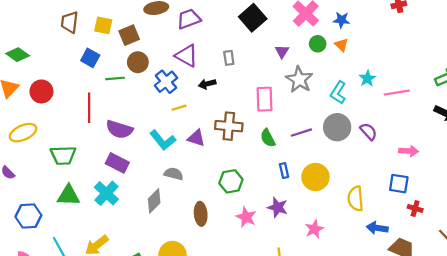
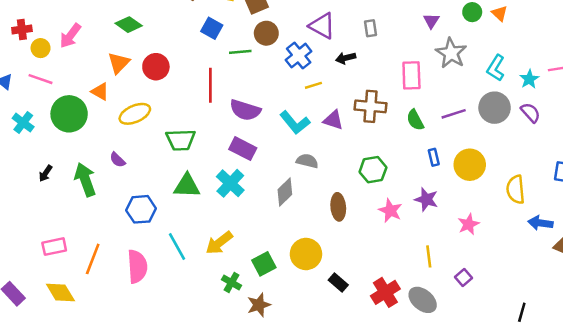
cyan star: (367, 78) -> (529, 79), moved

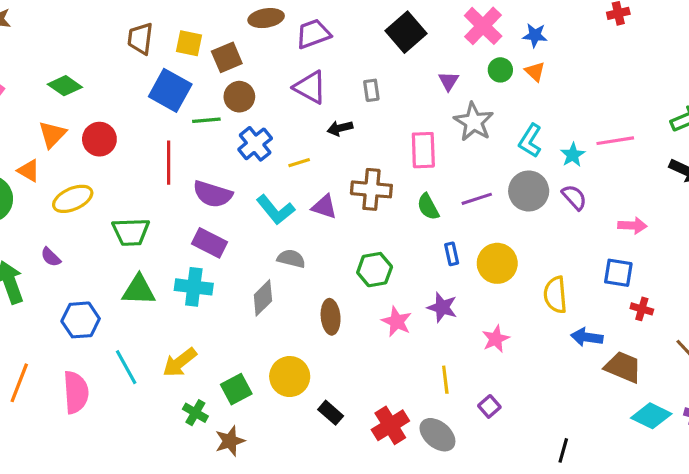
blue square: (212, 28) -> (170, 90), size x1.5
blue cross: (299, 56) -> (255, 144), moved
cyan cross: (230, 183) -> (194, 287), turned -36

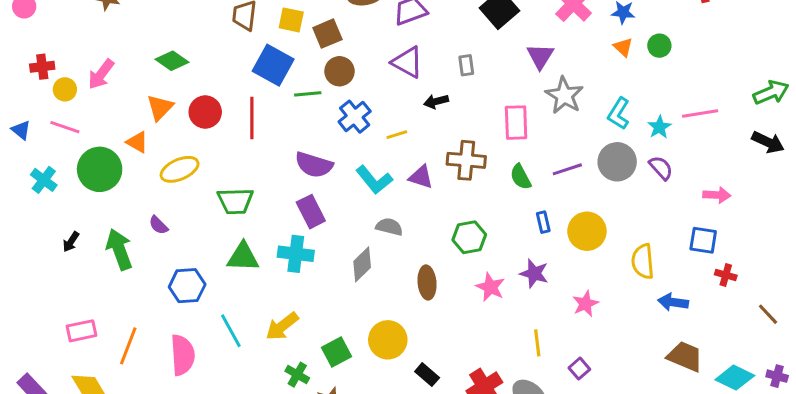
green circle: (500, 70) -> (659, 46), moved
purple triangle: (448, 81) -> (540, 56), size x1.4
red line: (169, 163) -> (252, 118), moved
purple rectangle: (209, 243) -> (311, 212), turned 36
brown trapezoid: (623, 367) -> (685, 356), moved

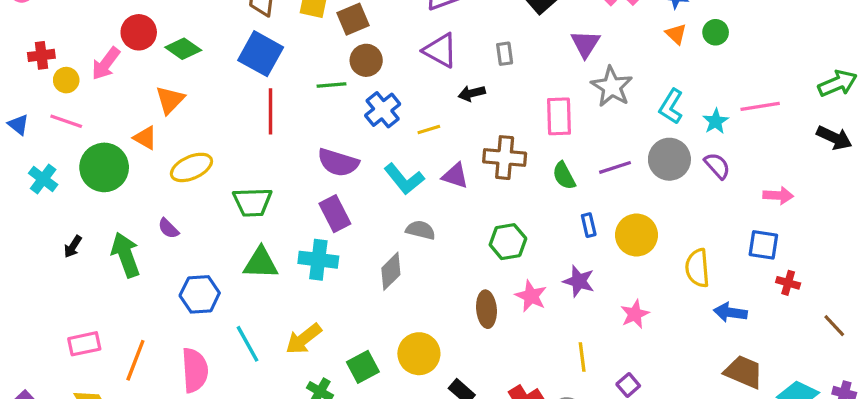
blue square: (273, 65) -> (261, 54), moved
red circle: (205, 112) -> (139, 32), moved
brown ellipse: (427, 283) -> (486, 309), moved

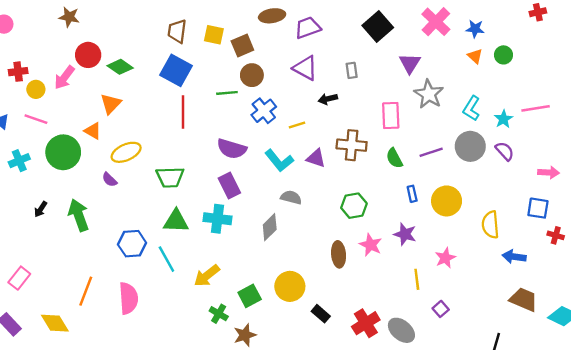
cyan cross: (43, 179) -> (19, 161), turned 30
purple semicircle: (168, 228) -> (109, 180), moved
pink rectangle: (84, 344) -> (19, 278), moved, turned -40
cyan line: (247, 344) -> (166, 259), moved
yellow line: (582, 357) -> (417, 279), moved

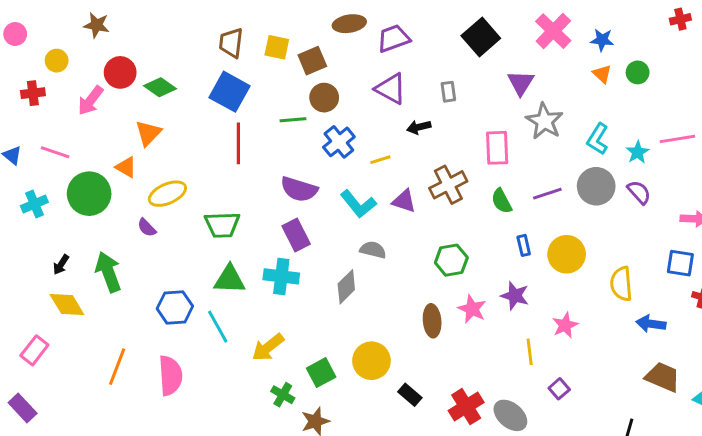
yellow circle: (36, 89) -> (57, 61), moved
brown cross: (352, 145) -> (448, 185), turned -32
yellow diamond: (55, 323) -> (67, 305), moved

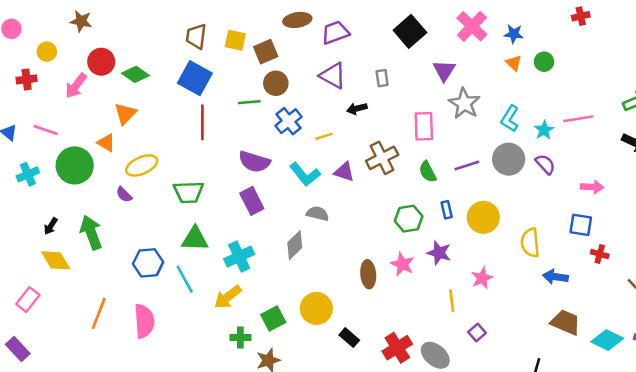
green hexagon: (451, 260) -> (409, 219), moved
cyan cross: (281, 276) -> (239, 257), moved, turned -32
green cross: (283, 395) -> (240, 338), turned -30

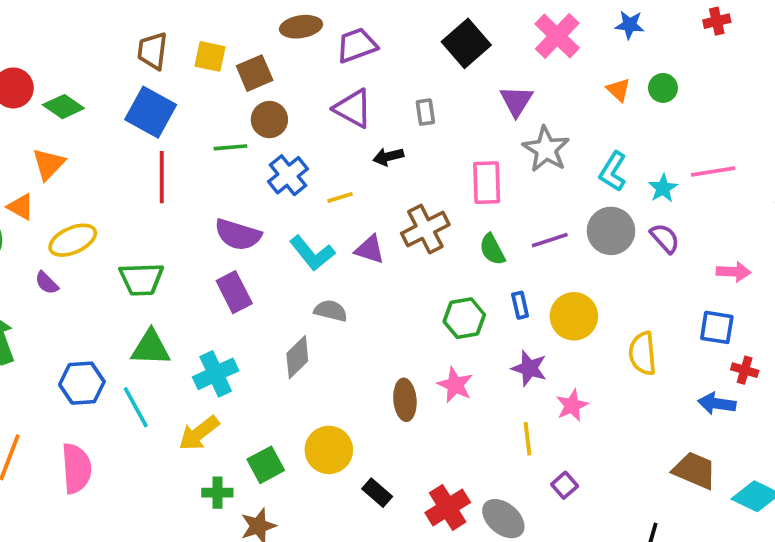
blue star: (514, 34) -> (630, 25), moved
purple star: (439, 253) -> (529, 368), moved
blue arrow: (555, 277) -> (717, 404), moved

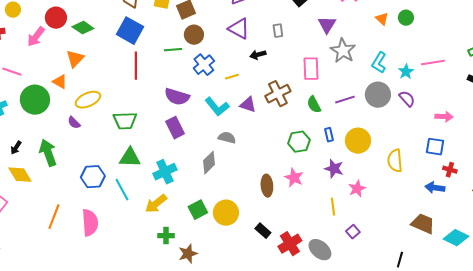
green square: (266, 465) -> (198, 210), moved
black rectangle: (377, 493) -> (263, 231), moved

